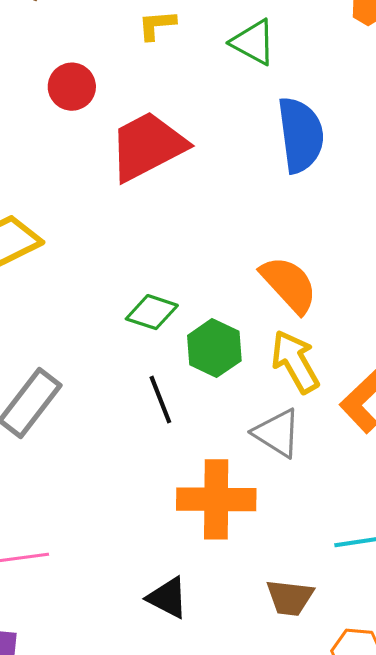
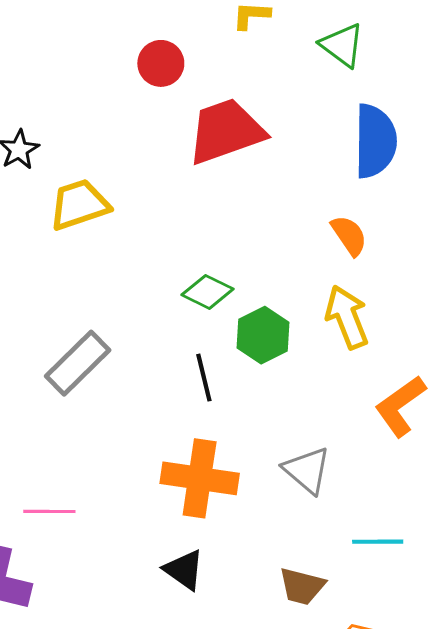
orange semicircle: (289, 284) -> (349, 235), moved, size x0.7
yellow arrow: (295, 362) -> (347, 317), moved
gray triangle: (277, 433) -> (307, 470), moved
orange cross: (216, 499) -> (200, 478), moved

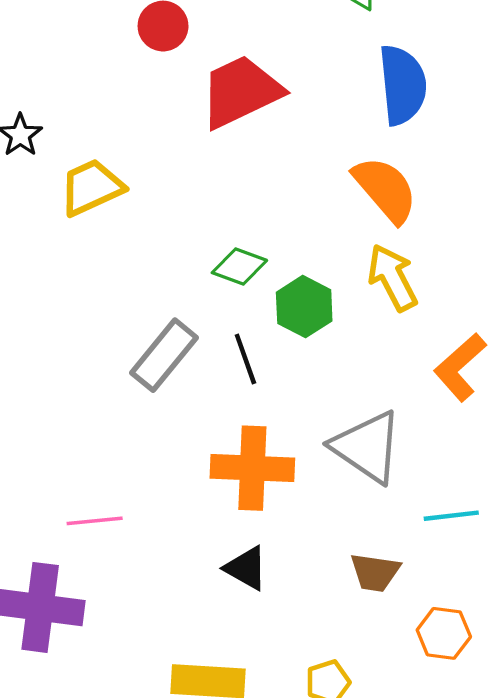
orange semicircle: (349, 235) -> (385, 189), size x1.6
gray rectangle: (78, 363) -> (164, 355), moved
gray triangle: (307, 470) -> (367, 447), size x1.4

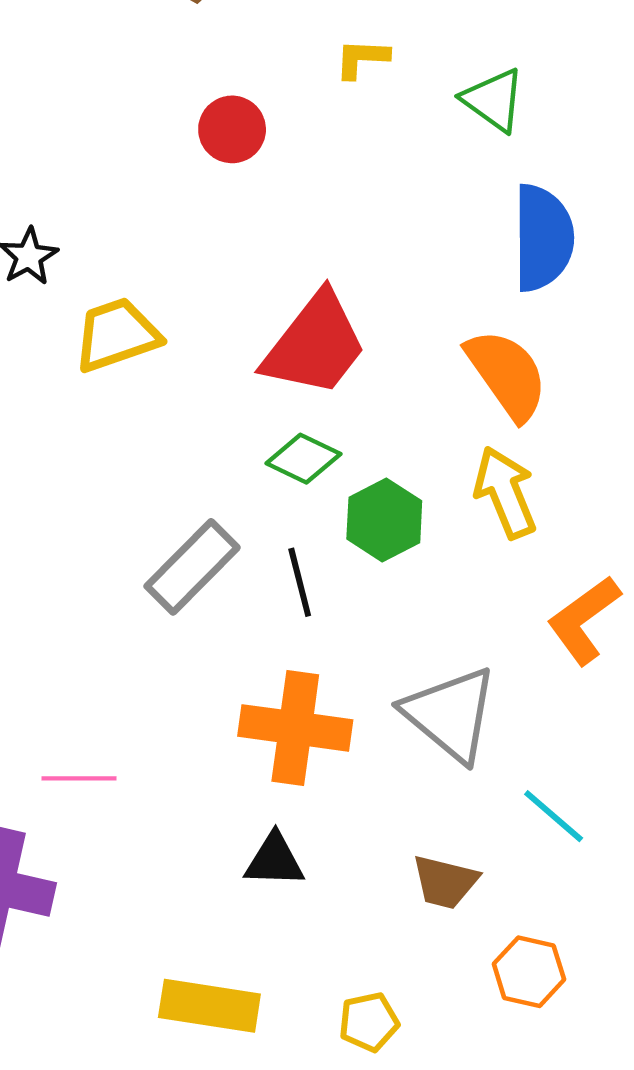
red trapezoid: (241, 92) -> (315, 345), moved, turned 148
cyan line: (451, 516) -> (554, 816), turned 42
black triangle: (246, 568) -> (274, 860), turned -33

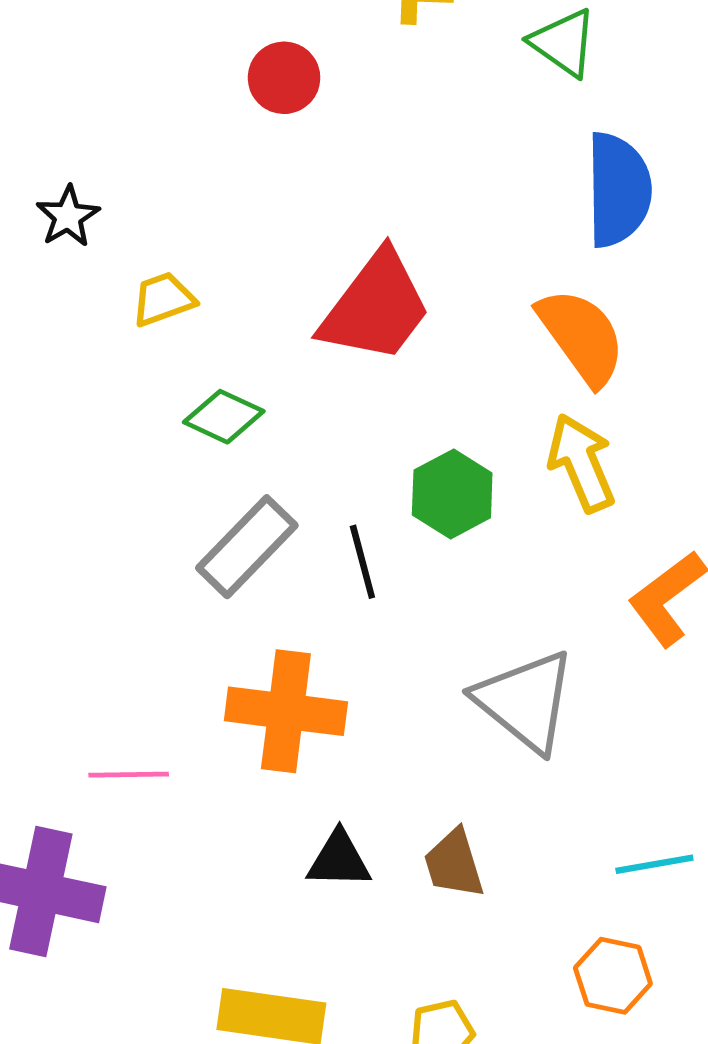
yellow trapezoid: (117, 335) -> (163, 299), size x0.7
green diamond: (303, 459) -> (224, 417), moved
orange cross: (295, 728) -> (286, 711), moved
cyan line: (554, 816) -> (654, 864), moved, turned -50
brown trapezoid: (445, 882) -> (454, 864), moved, turned 60

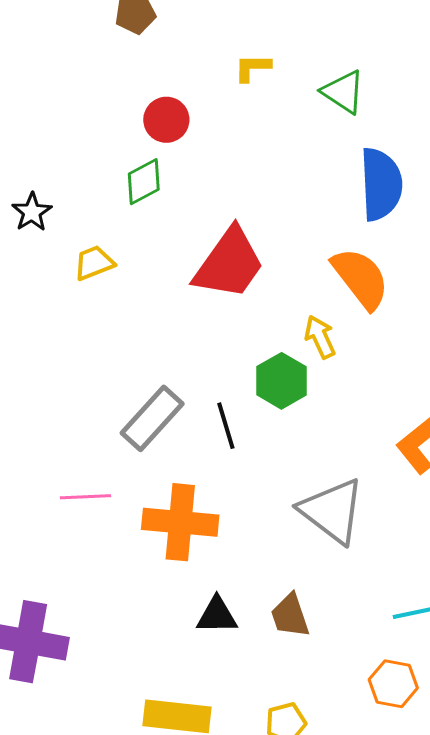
green diamond: (224, 417) -> (144, 182), moved, turned -51
yellow arrow: (581, 463) -> (320, 337), moved, size x0.7
pink line: (129, 775) -> (86, 497), moved

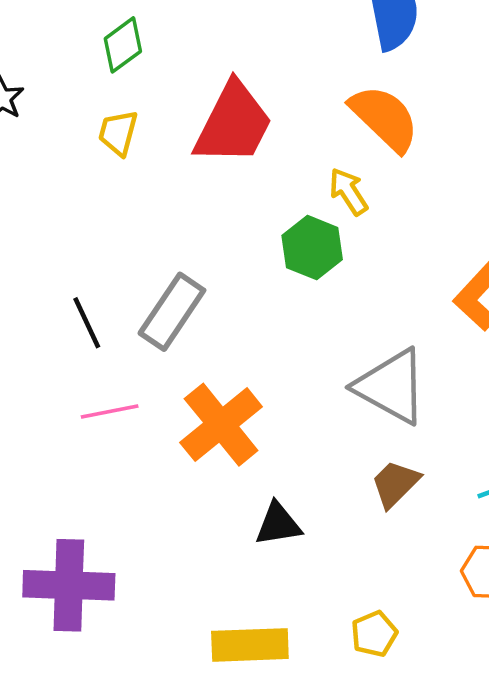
yellow trapezoid: (94, 263) -> (118, 133), moved, turned -45
black line: (226, 426) -> (87, 323), moved
orange cross: (180, 522) -> (221, 425), turned -36
brown trapezoid: (290, 616) -> (395, 484), moved, turned 72

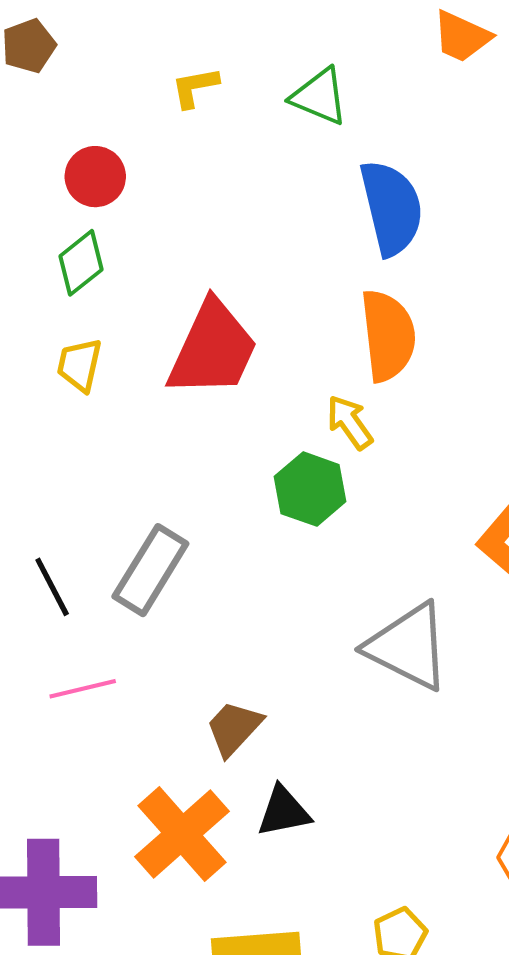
orange semicircle: (384, 118) -> (388, 336), turned 42
orange cross: (221, 425) -> (182, 834), moved
brown trapezoid: (395, 484) -> (234, 728), moved

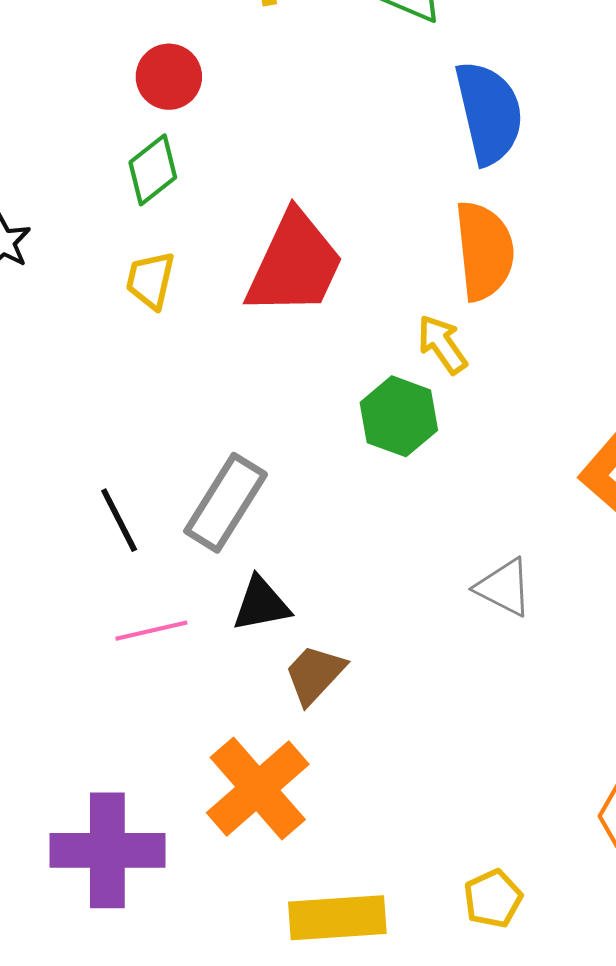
gray triangle: (408, 646) -> (504, 587), size x0.6
black triangle: (284, 811) -> (261, 604), moved

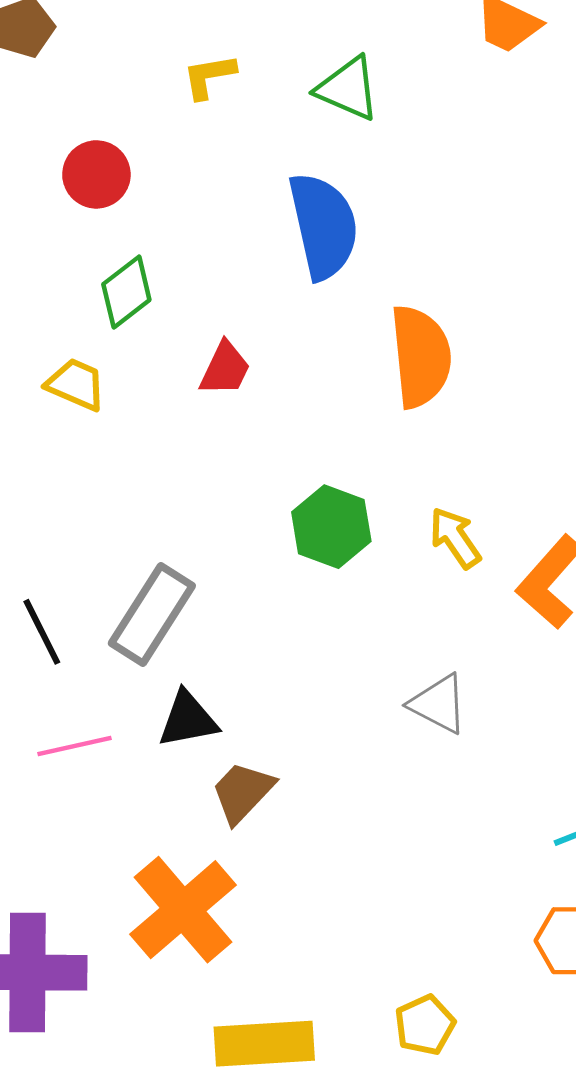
blue semicircle: (489, 113) -> (323, 226), moved
green diamond: (153, 170) -> (126, 292), moved
red trapezoid: (295, 264) -> (225, 369), size x0.5
yellow trapezoid: (150, 280) -> (76, 384), turned 100
yellow arrow: (442, 344) -> (455, 538), moved

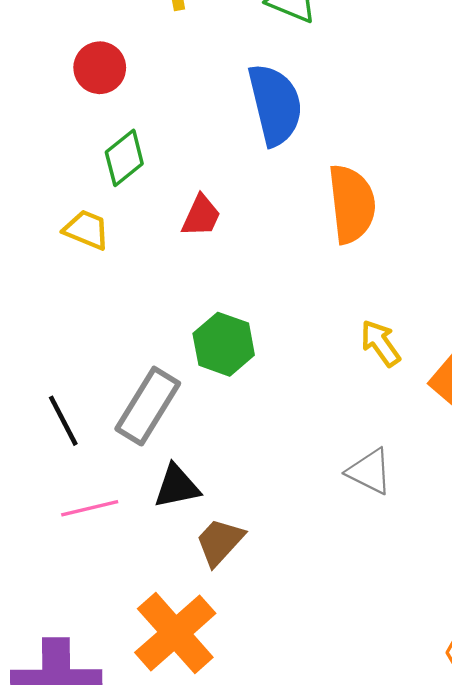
green hexagon: (331, 527) -> (224, 344), moved

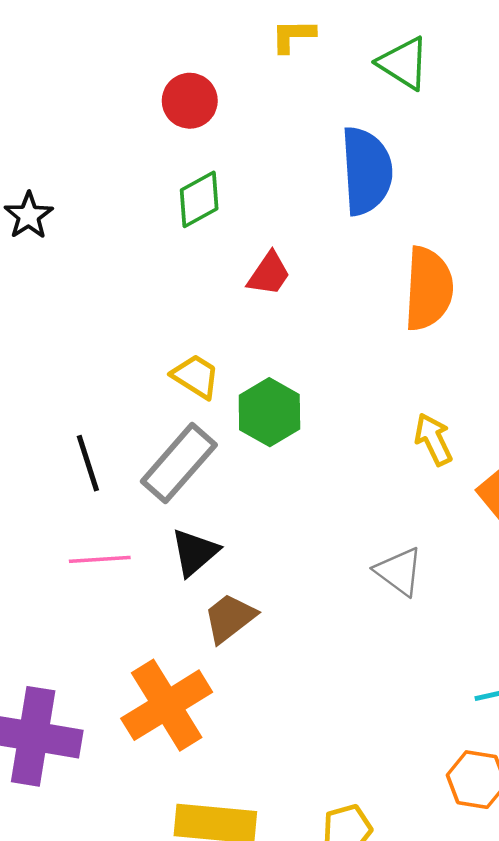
yellow trapezoid: (86, 230) -> (196, 376), moved
black triangle: (177, 486) -> (195, 552), turned -39

